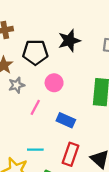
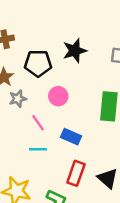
pink line: (35, 107) -> (38, 123), turned -63
cyan line: (35, 150) -> (38, 149), moved

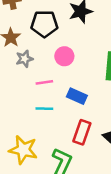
pink line: (38, 123) -> (44, 82), turned -63

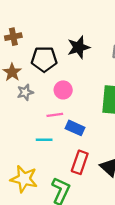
pink line: (44, 82) -> (55, 115), moved

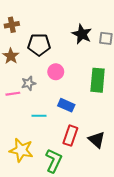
black star: (79, 47) -> (82, 34), moved, turned -30
gray star: (25, 92) -> (29, 83), moved
pink line: (55, 115) -> (13, 94), moved

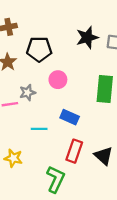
black star: (82, 34) -> (87, 37), turned 30
yellow star: (21, 150) -> (13, 158), moved, size x0.7

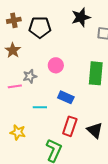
black star: (87, 37) -> (81, 17), moved
black pentagon: (39, 49) -> (40, 27), moved

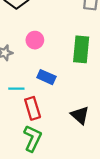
red rectangle: (70, 126) -> (33, 108), moved, turned -36

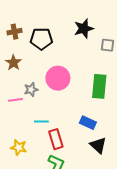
pink circle: (35, 40) -> (58, 78), size x1.5
blue rectangle: (46, 77) -> (88, 123), moved

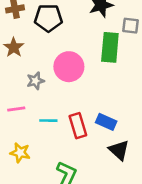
green rectangle: (99, 86) -> (110, 47), moved
pink line: (16, 100) -> (16, 109), moved
red rectangle: (56, 139) -> (78, 126), moved

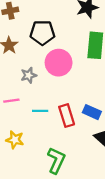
black pentagon: (48, 18) -> (42, 33), moved

